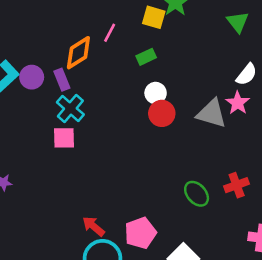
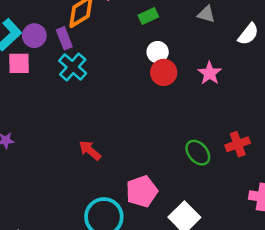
pink star: (238, 103) -> (210, 73), moved
gray triangle: (212, 114) -> (206, 14), moved, size x0.6
pink square: (64, 138) -> (19, 63), moved
red arrow: (94, 226) -> (90, 150), moved

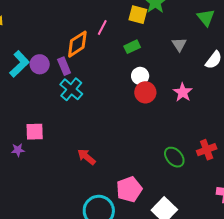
gray triangle: (206, 14) -> (179, 44), turned 42
pink square: (19, 63) -> (35, 132), moved

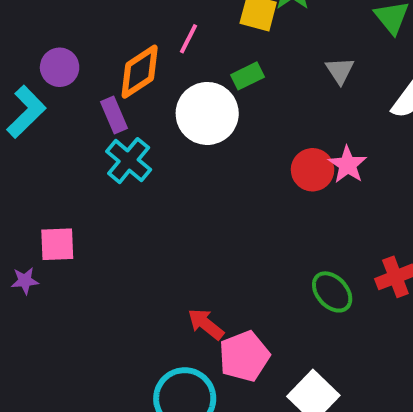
purple circle: (40, 64) -> (60, 67), moved
white circle: (140, 76) -> (207, 113), moved, size x1.8
red circle: (145, 92) -> (313, 170), moved
red arrow: (86, 157) -> (206, 324), moved

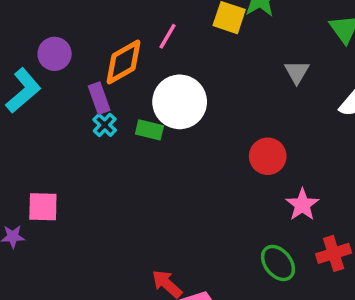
green rectangle: (247, 76) -> (149, 130), moved, turned 36
cyan cross: (129, 161) -> (105, 125), moved, size x0.6
pink star: (348, 165) -> (302, 205), moved

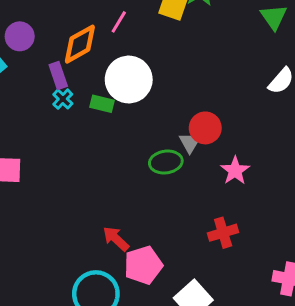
gray triangle: (297, 72) -> (190, 142), moved
red cross: (334, 253) -> (223, 233), moved
green ellipse: (278, 263) -> (166, 162), moved, turned -60

